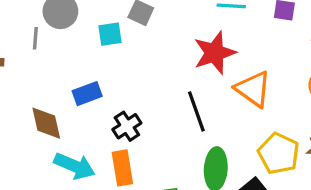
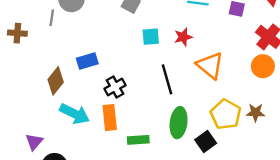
cyan square: (110, 34) -> (151, 37), moved
red star: (215, 53) -> (183, 37), size x0.6
brown diamond: (46, 123) -> (56, 81), turned 48

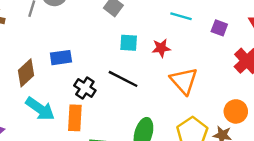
orange circle: (263, 66) -> (236, 111), moved
black line: (167, 79) -> (123, 79), moved, turned -56
black cross: (115, 87) -> (85, 88), turned -36

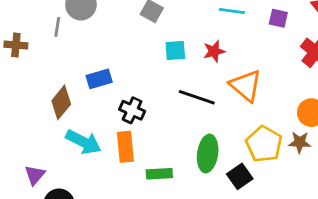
black line: (123, 79) -> (197, 97), moved

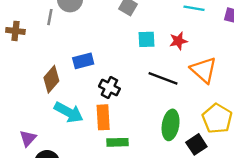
green rectangle: (159, 174) -> (118, 142), moved

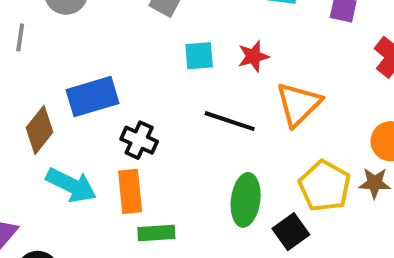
gray line: (50, 17) -> (20, 37), moved
blue rectangle: (83, 61) -> (92, 97), size x1.4
orange triangle: (204, 70) -> (298, 104), turned 36

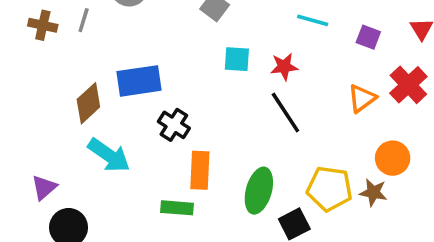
orange triangle: (298, 104) -> (362, 98), moved, size x0.7
black line: (230, 121) -> (285, 113), moved, turned 30
yellow pentagon: (325, 186) -> (329, 189), turned -30
orange rectangle: (130, 191) -> (200, 170), moved

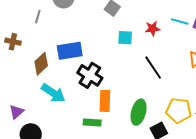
cyan line: (313, 20) -> (180, 21), moved
brown cross: (43, 25) -> (13, 42), moved
red star: (284, 67) -> (152, 29), moved
black cross: (174, 125) -> (90, 75), size x1.4

